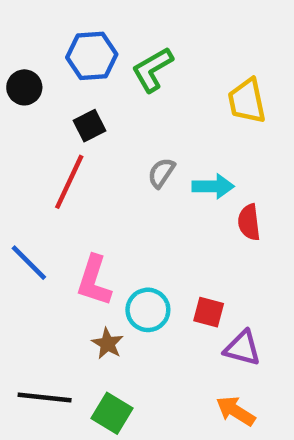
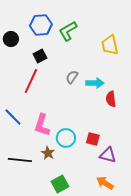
black line: (45, 398) -> (20, 160), moved
green square: (112, 413) -> (60, 184), moved, turned 30

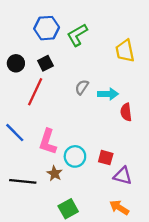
black circle: (11, 39) -> (16, 63), moved

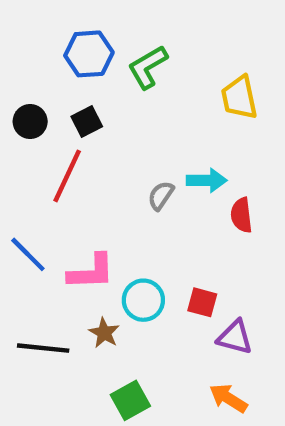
gray semicircle: (82, 87) -> (161, 196), moved
pink L-shape: (48, 142) -> (91, 272), turned -110

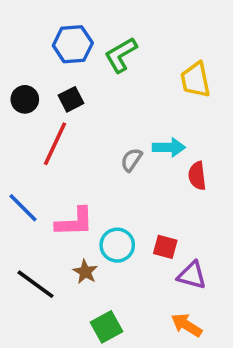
black line: (43, 348) -> (35, 284), turned 30

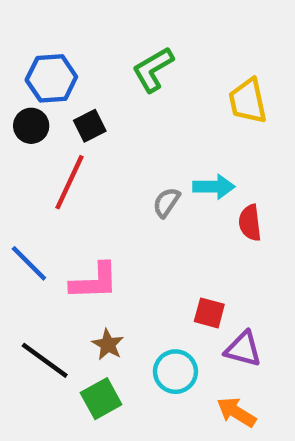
blue hexagon: (73, 44) -> (51, 78), moved
cyan circle: (117, 245) -> (175, 372), moved
green square: (107, 327) -> (101, 399), moved

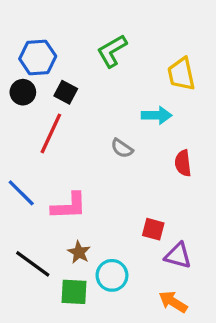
black square: (90, 126) -> (66, 92), turned -35
cyan arrow: (214, 187) -> (157, 115), moved
gray semicircle: (166, 202) -> (122, 148), turned -90
cyan circle: (175, 372) -> (112, 275), moved
green square: (101, 399) -> (74, 292), turned 32

